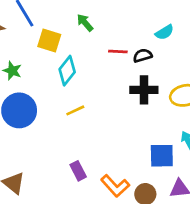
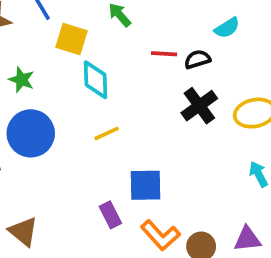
cyan diamond: (67, 71) -> (96, 80), turned -40
black cross: (144, 90) -> (199, 106), turned -36
blue square: (162, 156) -> (146, 185), moved

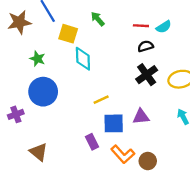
red line: (164, 54) -> (141, 26), moved
yellow line: (107, 133) -> (101, 100), moved
purple triangle: (247, 239) -> (141, 117), moved

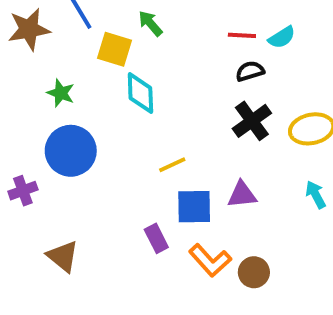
green arrow: (98, 19) -> (150, 23), moved

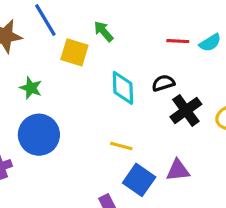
black semicircle: (250, 71) -> (163, 83), moved
cyan diamond: (140, 93) -> (123, 88), moved
yellow line: (172, 165) -> (121, 146), turned 40
blue square: (194, 207) -> (139, 180), turned 36

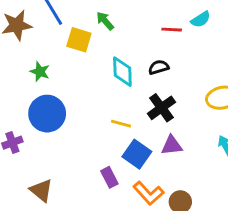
cyan semicircle: (210, 43) -> (201, 19), moved
black cross: (186, 110) -> (161, 108), moved

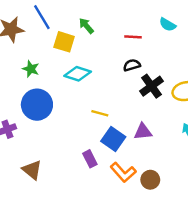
cyan semicircle: (201, 19) -> (168, 25), turned 63
red line: (172, 30) -> (133, 37), moved
cyan diamond: (122, 72) -> (78, 74), moved, turned -70
black cross: (161, 108) -> (152, 86), moved

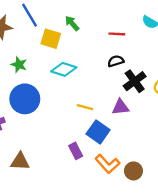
purple triangle: (143, 132) -> (120, 107), moved
brown triangle: (32, 170) -> (20, 162), turned -36

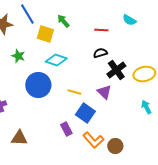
blue circle: (25, 99) -> (38, 85), moved
purple triangle: (120, 107) -> (104, 92), turned 49

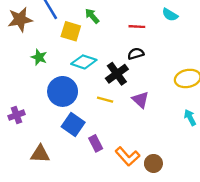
black cross: (116, 70) -> (117, 74), moved
blue square: (85, 113) -> (73, 124), moved

